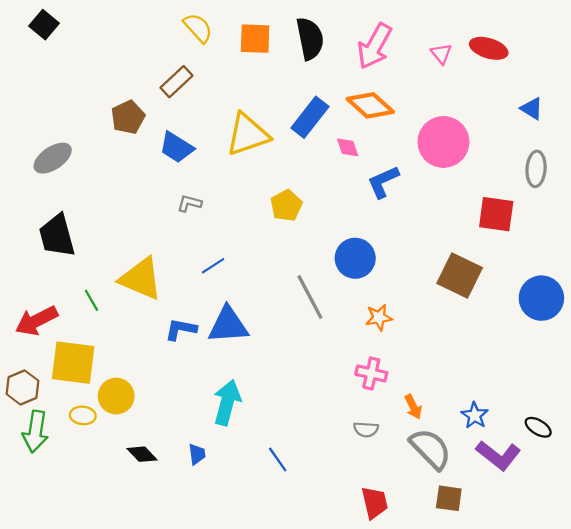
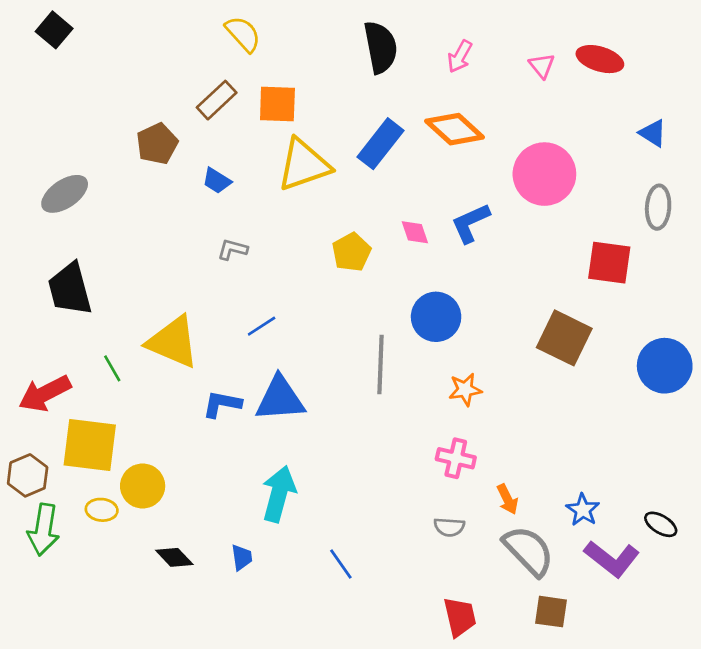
orange square: (255, 39) -> (277, 104), moved
pink arrow: (375, 46) -> (460, 56), size x0.6
blue trapezoid: (176, 147) -> (217, 181), size x0.7
pink diamond: (348, 147) -> (415, 232), moved
gray line: (310, 297) -> (381, 364), turned 30

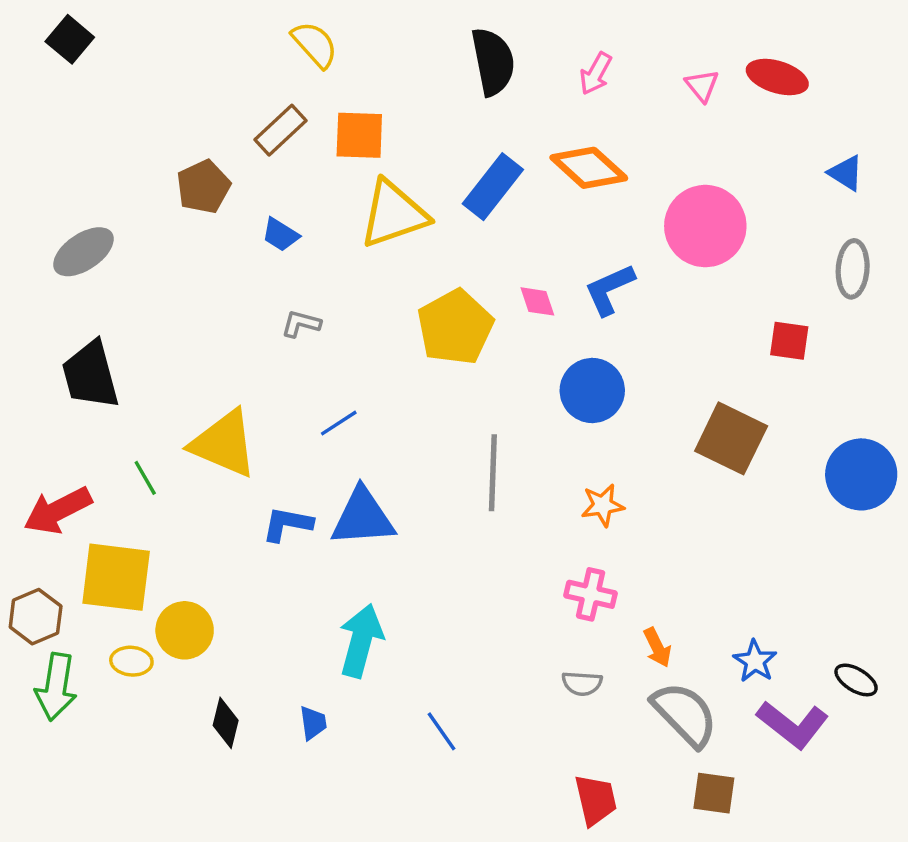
yellow pentagon: (351, 252) -> (455, 327), size x1.5
red square: (609, 263) -> (789, 341), size x0.7
blue circle: (436, 317) -> (592, 390), moved
black diamond: (174, 557) -> (226, 723), turned 57

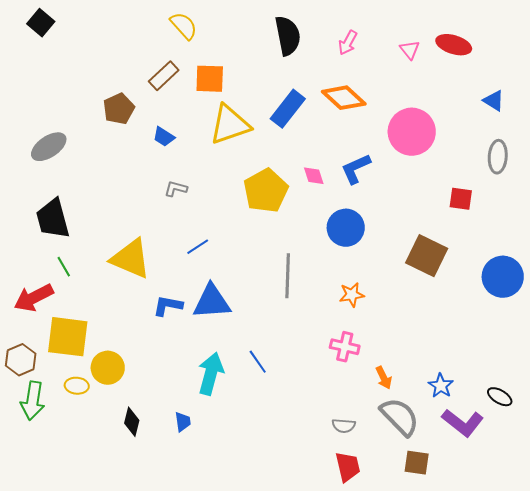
green line: (145, 478) -> (64, 267), moved
gray semicircle: (582, 683) -> (344, 426), moved
blue line: (442, 731) -> (258, 362), moved

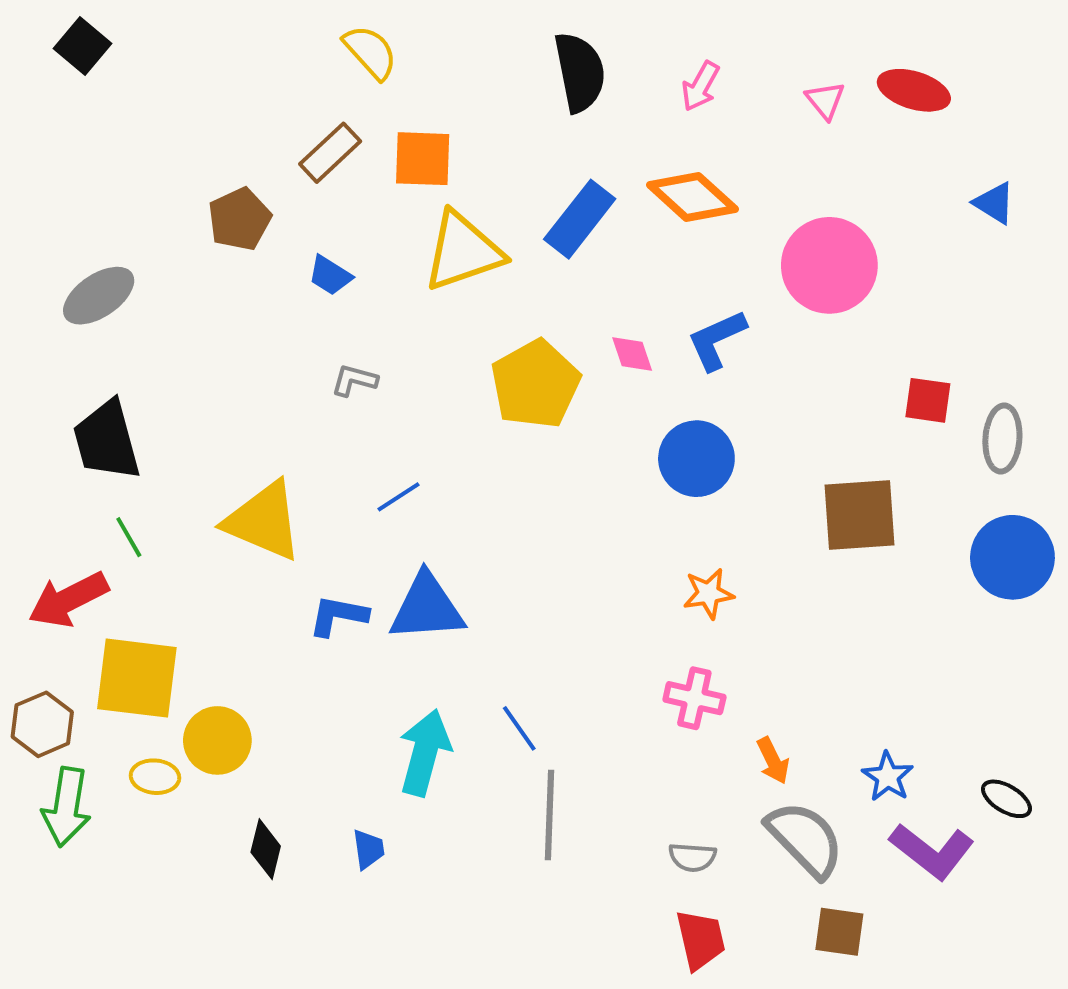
gray ellipse: (498, 157) -> (1002, 439), moved
brown square: (427, 256) -> (860, 515), turned -30
gray line: (288, 276) -> (550, 815), moved

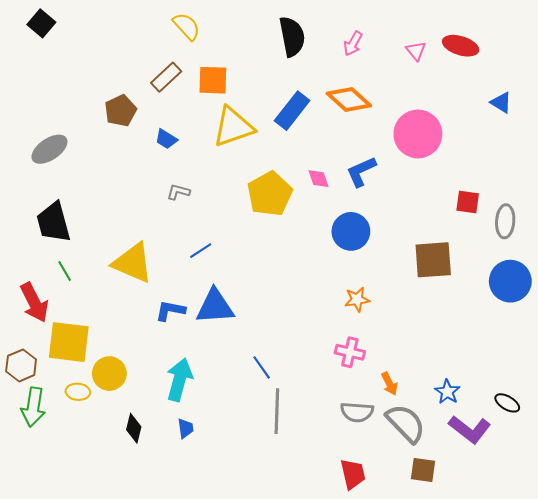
red arrow: (68, 600) -> (34, 302), turned -90
cyan arrow: (425, 753) -> (179, 380), moved
gray semicircle: (692, 857) -> (357, 412), moved, size x1.4

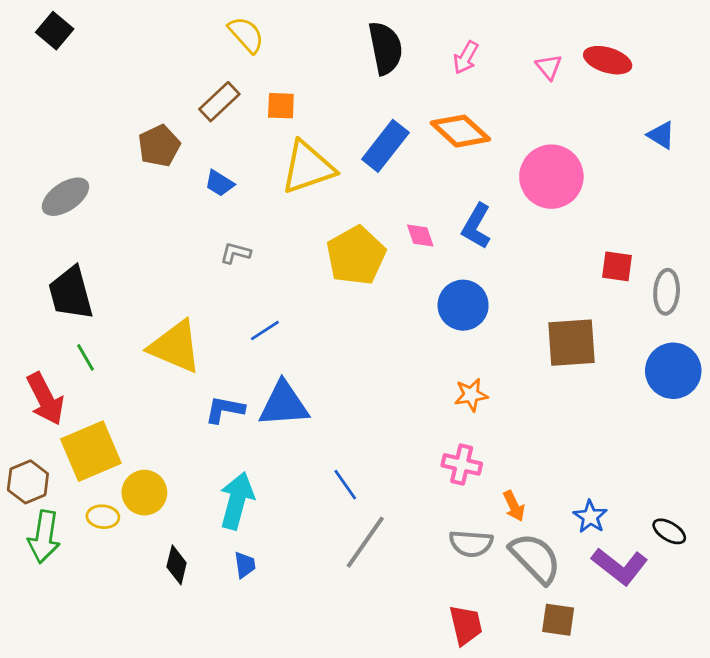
orange square: (213, 80) -> (281, 106), size x0.7
blue L-shape: (361, 172) -> (476, 226), turned -36
yellow square: (69, 342) -> (91, 451), turned -30
gray line: (277, 411) -> (365, 542), turned 33

